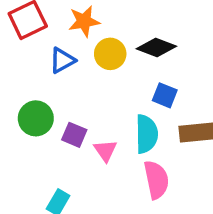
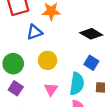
yellow circle: (110, 54) -> (48, 60), moved
purple square: (74, 135) -> (16, 88), moved

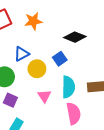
blue triangle: (34, 32) -> (22, 54), moved
blue square: (91, 63) -> (60, 59), moved, turned 32

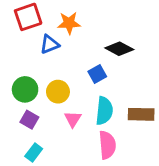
blue triangle: (22, 54) -> (49, 44), moved
yellow circle: (37, 69) -> (58, 92), moved

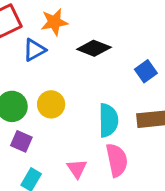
black diamond: (119, 49) -> (94, 48), moved
blue square: (97, 74) -> (146, 71), moved
pink triangle: (73, 119) -> (77, 169), moved

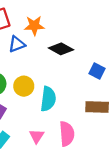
blue square: (146, 71) -> (97, 71), turned -35
cyan semicircle: (108, 120) -> (48, 99), moved

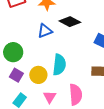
blue triangle: (17, 44) -> (45, 31), moved
yellow circle: (24, 86) -> (38, 75), moved

